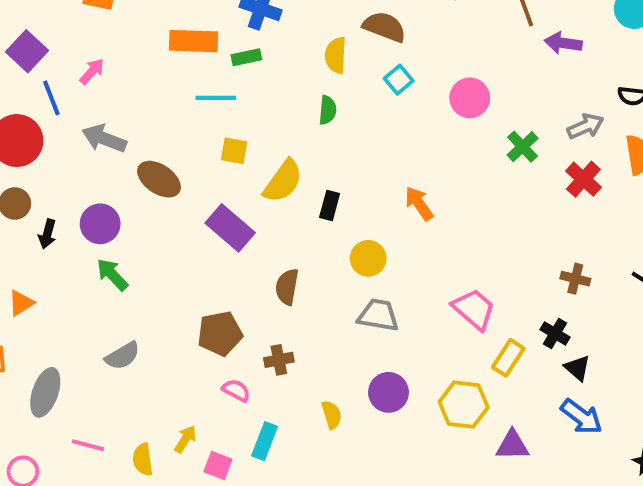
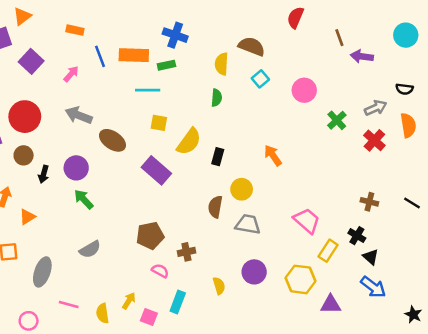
blue line: (51, 98) -> (100, 56), moved
brown semicircle: (287, 287) -> (215, 207), moved

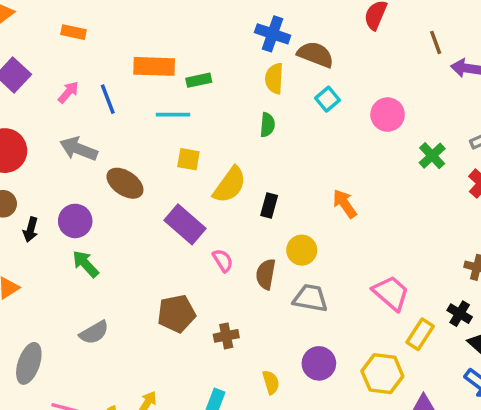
blue cross: (175, 35) -> (273, 34), moved
blue line: (100, 56) -> (108, 99), moved
pink semicircle: (160, 271) -> (223, 260), moved, turned 30

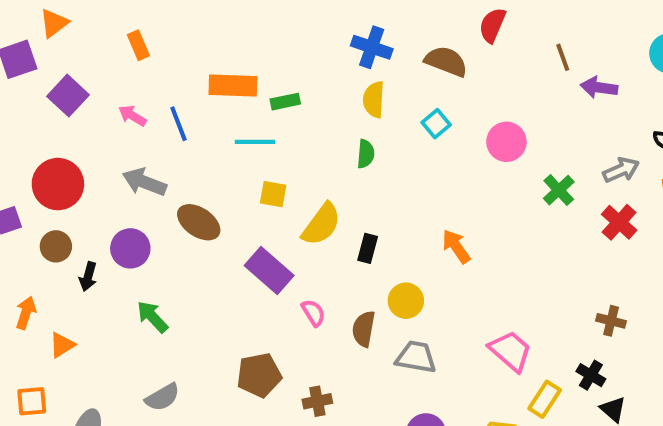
orange rectangle: (73, 32) -> (138, 45), turned 55
brown semicircle: (315, 54) -> (446, 61), moved
pink arrow: (68, 92) -> (132, 116), turned -100
purple circle: (75, 221) -> (130, 248), moved

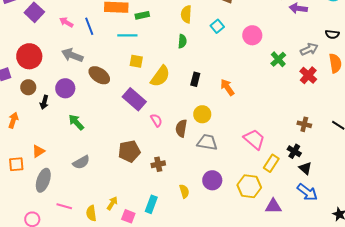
black rectangle: (368, 248) -> (195, 79), moved
orange triangle: (62, 345) -> (38, 151), moved

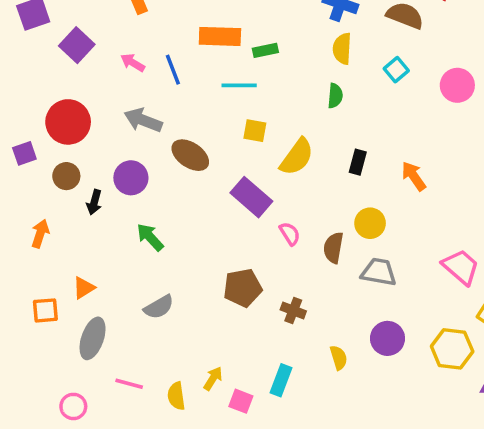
brown cross: (158, 164) -> (293, 310), turned 32

